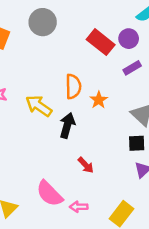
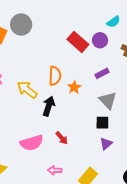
gray circle: (43, 22) -> (21, 25), moved
purple rectangle: (132, 68) -> (102, 73), moved
pink semicircle: (49, 194) -> (32, 143), moved, turned -65

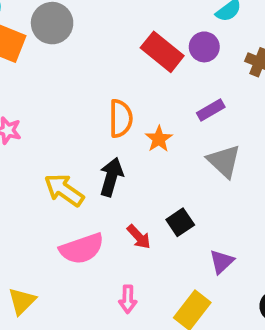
yellow arrow: (27, 90) -> (64, 190), moved
black square: (102, 123) -> (180, 222), moved, turned -32
purple triangle: (106, 144) -> (222, 262), moved
pink arrow: (55, 170) -> (128, 299), turned -88

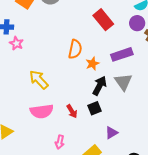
purple circle: (204, 47) -> (137, 23), moved
purple rectangle: (211, 110) -> (122, 54), size x1.5
black arrow: (111, 177) -> (100, 86), moved

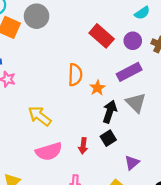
purple circle: (137, 23) -> (133, 41), moved
red arrow: (72, 111) -> (83, 146), turned 48

